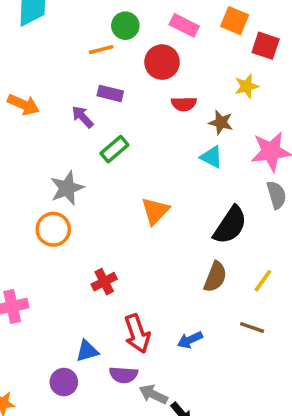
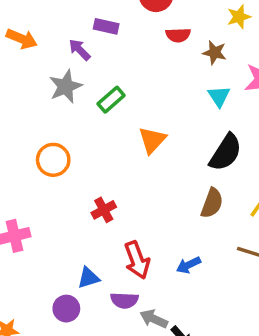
green rectangle: (114, 149) -> (111, 100), moved
cyan triangle: (211, 157) -> (219, 96), moved, turned 30
gray star: (67, 188) -> (66, 86), moved

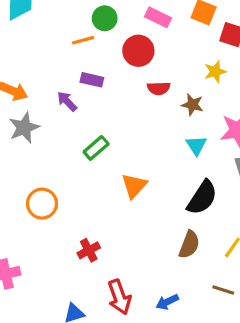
gray star: (66, 86) -> (24, 128), moved

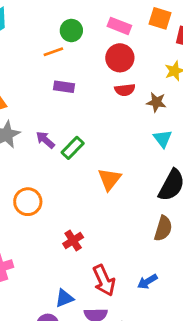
red circle: (138, 51) -> (120, 58), moved
purple arrow: (67, 101) -> (45, 140), moved

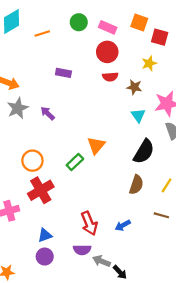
green circle: (71, 30) -> (79, 22), moved
orange line: (53, 52) -> (42, 33), moved
green rectangle: (73, 148) -> (75, 162), moved
red cross: (73, 241) -> (41, 190), moved, size x1.6
blue triangle: (64, 298) -> (45, 235), moved

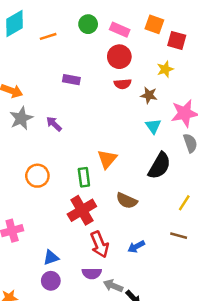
green rectangle: (75, 162) -> (84, 177), turned -54
brown semicircle: (136, 185) -> (127, 201), moved, turned 96
red cross: (41, 190) -> (82, 210), moved

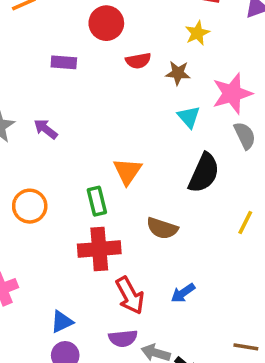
red circle: (119, 57) -> (106, 23), moved
red cross: (82, 210) -> (99, 249), turned 32
brown line: (179, 236) -> (246, 347), moved

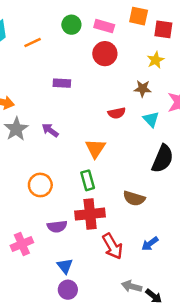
red circle: (106, 23) -> (105, 54), moved
red semicircle: (138, 61) -> (117, 113), moved
orange triangle: (128, 171) -> (95, 148), moved
blue triangle: (62, 322) -> (65, 266), turned -42
purple semicircle: (123, 338) -> (57, 226), moved

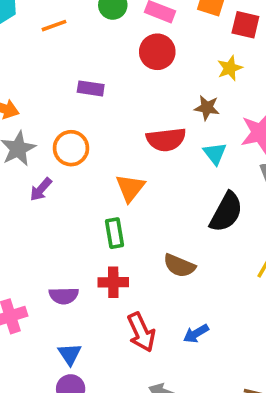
red semicircle: (117, 113) -> (166, 140), size x1.5
purple arrow: (50, 130) -> (41, 189), moved, turned -90
orange circle: (40, 185) -> (71, 148), moved
red cross: (90, 214) -> (113, 282), size x0.7

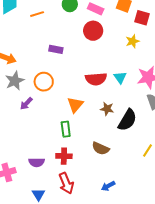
brown star: (207, 108) -> (107, 109), moved
cyan triangle: (215, 153) -> (120, 78), moved
red arrow: (141, 332) -> (66, 183), moved

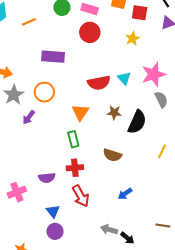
purple rectangle: (56, 49) -> (53, 57), size x1.5

